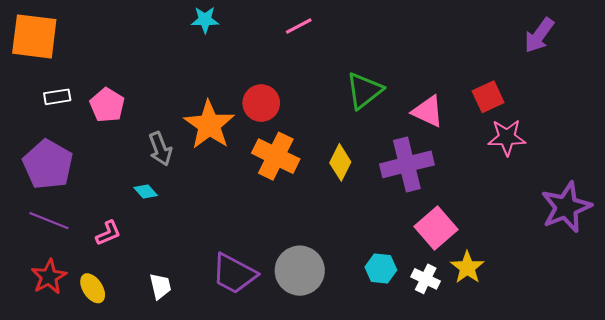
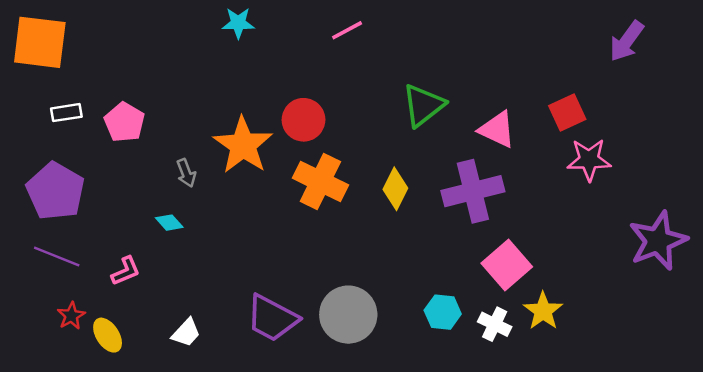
gray arrow: (160, 149) -> (186, 173), size x0.7
red star: (49, 277) -> (71, 316), moved, size x0.7
white trapezoid: (160, 286) -> (186, 333), turned 56

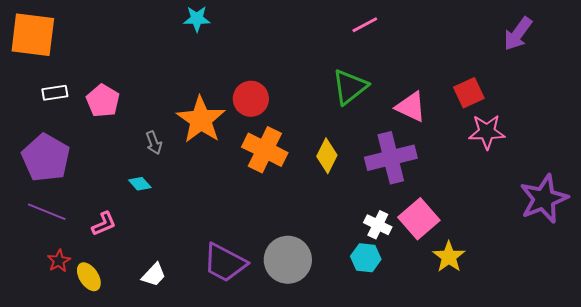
pink line: (347, 30) -> (365, 25), moved
white cross: (495, 324) -> (378, 225), moved

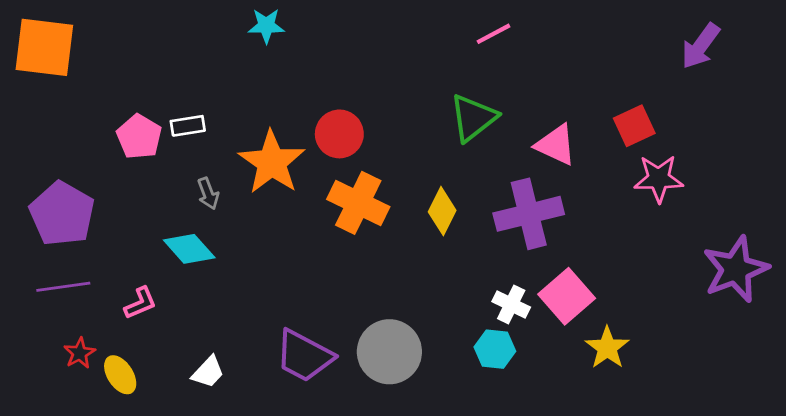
white rectangle: (55, 93) -> (188, 126), moved
cyan diamond: (140, 184) -> (189, 249), size x1.6
purple line: (47, 212) -> (63, 287), turned -30

